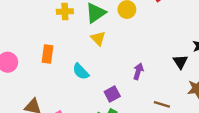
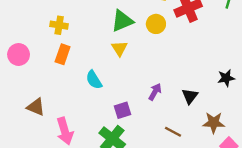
yellow cross: (65, 12) -> (59, 25), moved
black triangle: (180, 62) -> (190, 96), moved

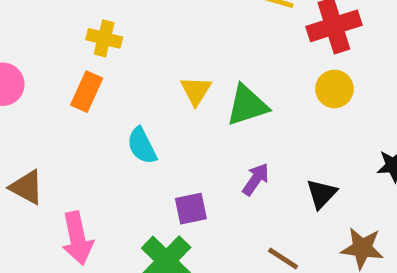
green triangle: (122, 21) -> (247, 105), moved
yellow circle: (156, 24) -> (334, 89), moved
yellow cross: (59, 25) -> (104, 38), moved

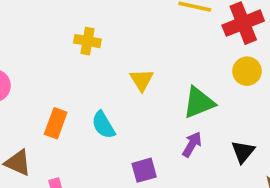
yellow cross: (104, 38) -> (87, 41), moved
orange rectangle: (87, 92) -> (56, 123), moved
green triangle: (247, 105) -> (199, 103), moved

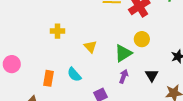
yellow circle: (247, 71) -> (142, 39), moved

